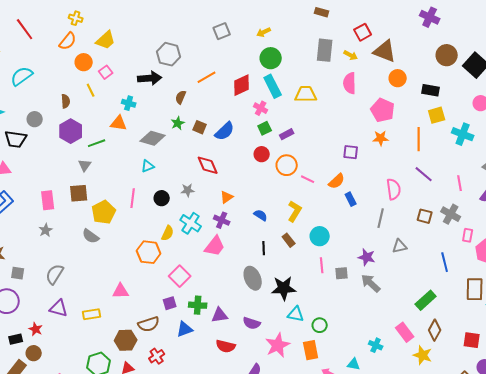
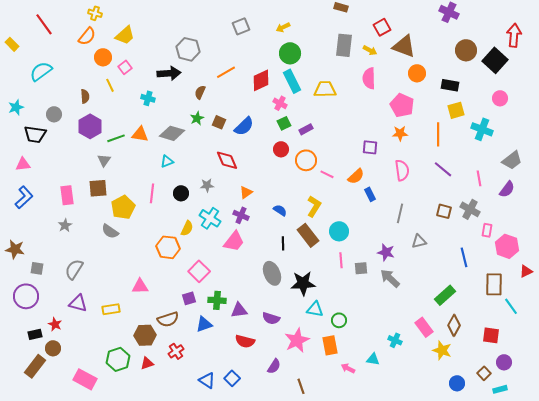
orange triangle: (119, 123) -> (140, 134), moved
pink semicircle: (394, 189) -> (402, 170), moved
brown rectangle: (289, 240) -> (308, 235), size x1.6

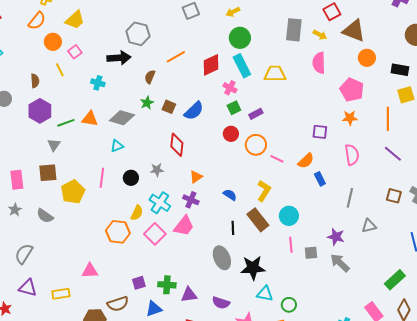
red diamond: (227, 160) -> (177, 145), turned 30
gray semicircle: (110, 231) -> (45, 216), moved
pink square: (199, 271) -> (155, 234), moved

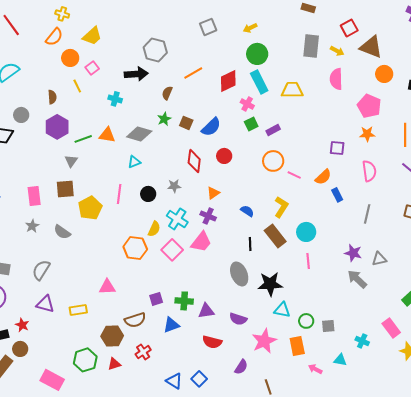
red circle: (231, 134) -> (224, 156), moved
gray triangle: (369, 226) -> (379, 259), moved
gray square: (311, 253) -> (328, 326), moved

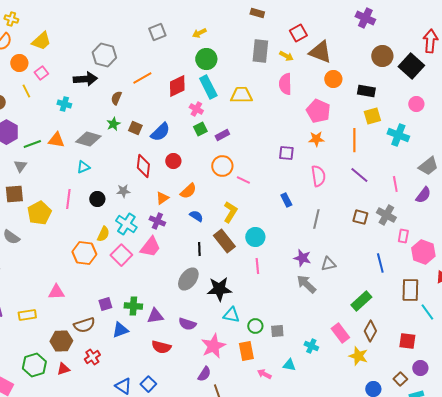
orange semicircle: (323, 177) -> (188, 191), moved
gray ellipse: (239, 274) -> (188, 279), turned 60
purple semicircle: (241, 367) -> (204, 374), moved

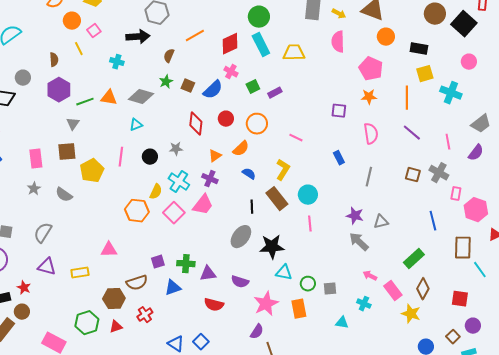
pink cross: (196, 109) -> (231, 72), moved
orange circle: (222, 166) -> (257, 124), moved
pink arrow: (264, 374) -> (370, 276), moved

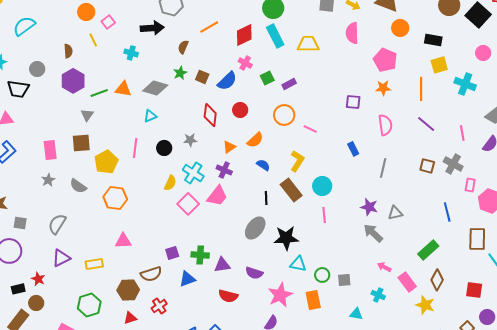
orange circle: (257, 124) -> (284, 115), moved
orange hexagon: (137, 211) -> (115, 198), moved
purple triangle: (47, 267) -> (61, 258), turned -42
green hexagon: (87, 323) -> (89, 305), moved

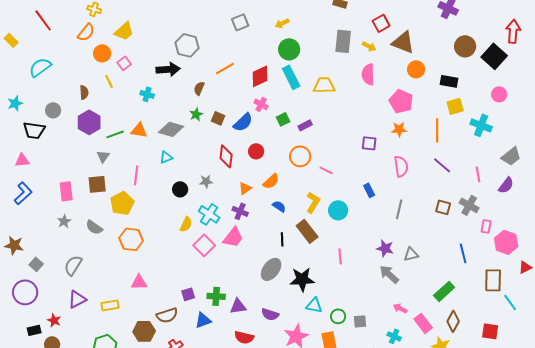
pink line: (135, 148) -> (136, 175), moved
cyan circle: (322, 186) -> (338, 210), moved
gray square: (20, 223) -> (36, 264), turned 32

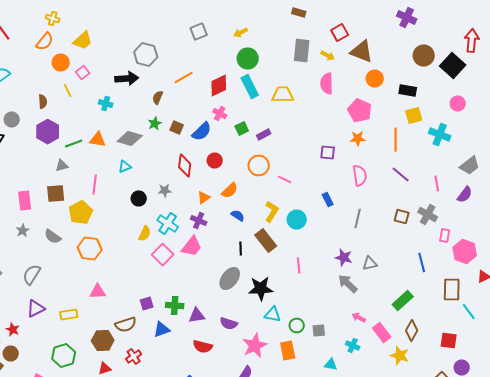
gray triangle: (103, 156) -> (62, 166), turned 40

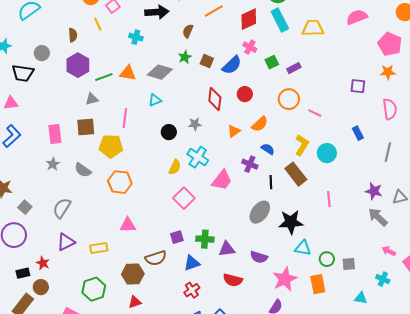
pink semicircle: (327, 84) -> (357, 17), turned 70
yellow pentagon: (81, 212) -> (111, 146), turned 30
purple cross: (199, 220) -> (250, 164), moved
pink square: (163, 254) -> (184, 198), moved
red cross: (134, 356) -> (192, 290), moved

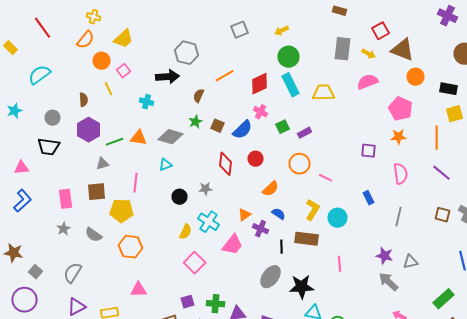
black trapezoid: (23, 73) -> (48, 147), moved
orange triangle: (234, 131) -> (244, 215), moved
brown rectangle: (296, 174) -> (306, 239), turned -45

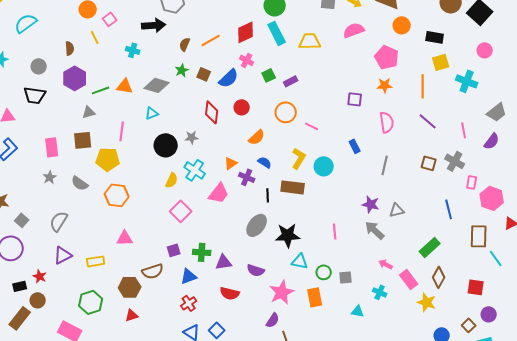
orange line: (224, 76) -> (211, 40), moved
black circle: (180, 197) -> (166, 145), size x1.5
pink line: (340, 264) -> (335, 231), moved

